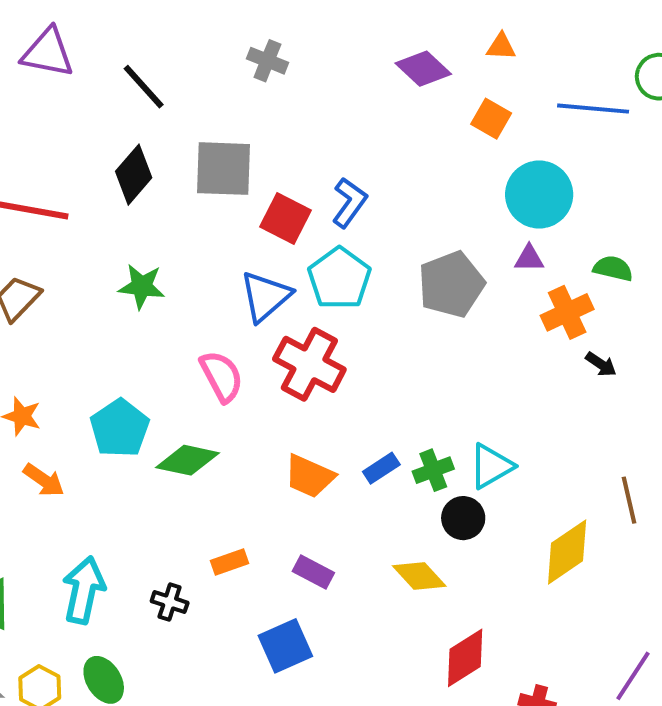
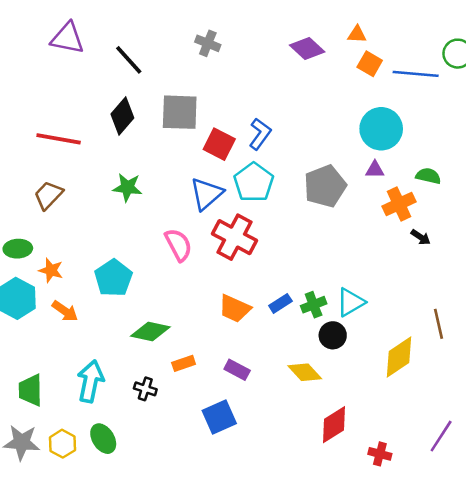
orange square: (491, 119) -> (370, 64), moved
green diamond: (188, 460) -> (150, 332), moved

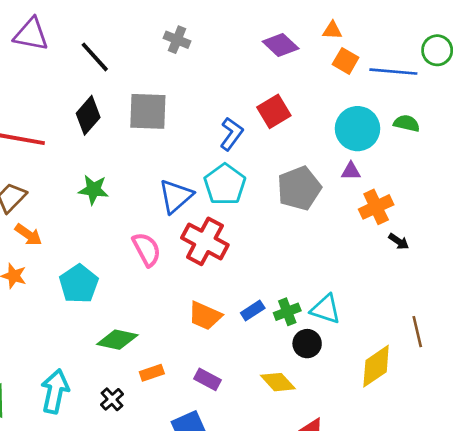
red square: (219, 144) -> (274, 111), moved, turned 32
green semicircle: (428, 176) -> (407, 123), moved
cyan triangle: (351, 302) -> (326, 309), turned 48
orange arrow: (65, 311) -> (28, 235), moved
black cross: (145, 389) -> (112, 399), turned 30

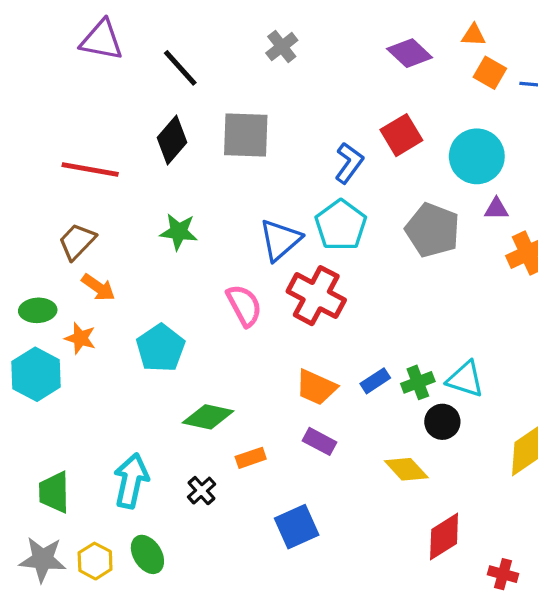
gray cross: (177, 40) -> (282, 47), turned 30
cyan circle: (358, 129) -> (477, 156), moved
gray pentagon: (299, 188) -> (433, 230), turned -30
purple rectangle: (208, 379) -> (319, 441), moved

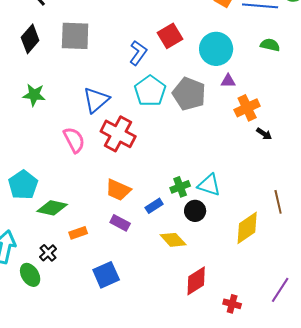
cyan pentagon: (341, 225) -> (150, 91), moved
cyan pentagon: (161, 348) -> (23, 185), moved
blue rectangle: (375, 381) -> (154, 206), moved
green ellipse: (147, 554) -> (30, 275), moved

